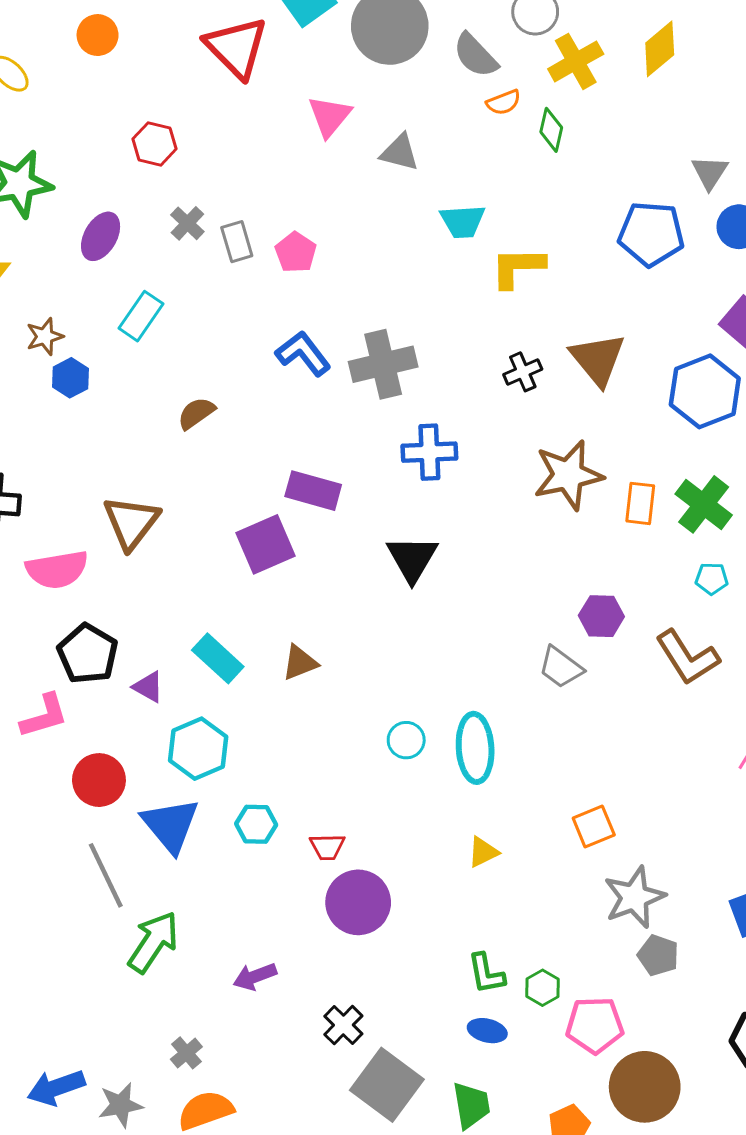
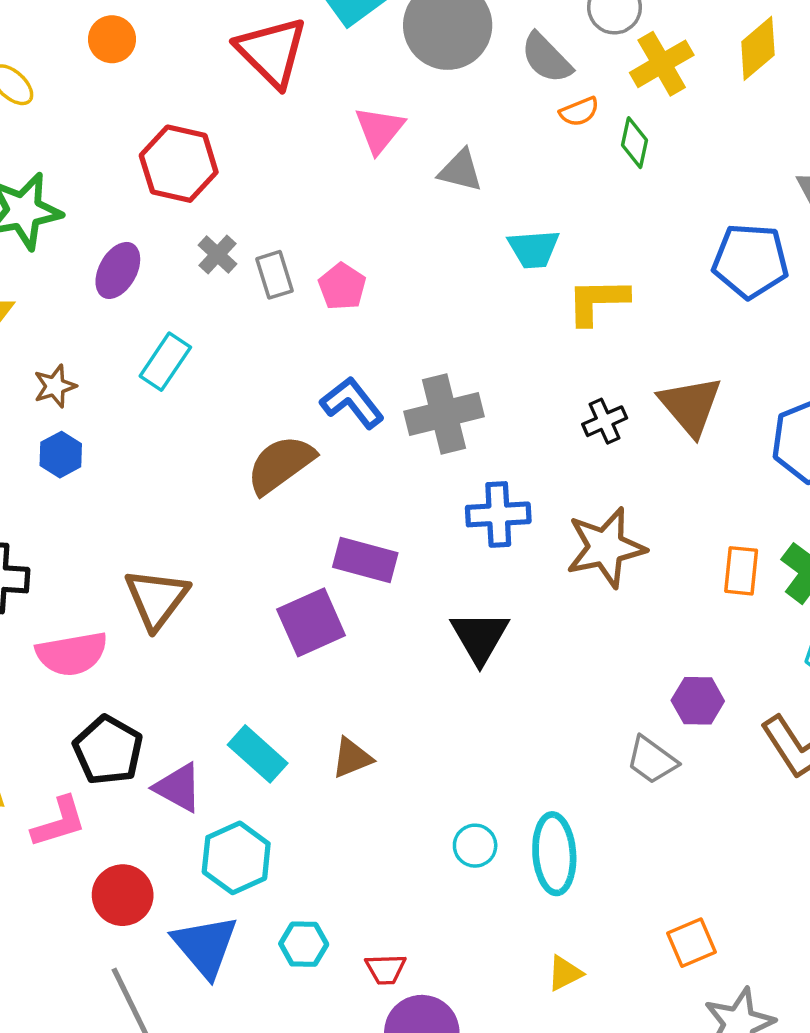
red hexagon: (154, 144) -> (179, 164), size x1.5
blue hexagon: (70, 378) -> (61, 455), moved
brown semicircle: (196, 413) -> (281, 464), moved, size x1.6
brown star: (568, 475) -> (606, 547), moved
purple triangle: (148, 687) -> (178, 787), size x1.4

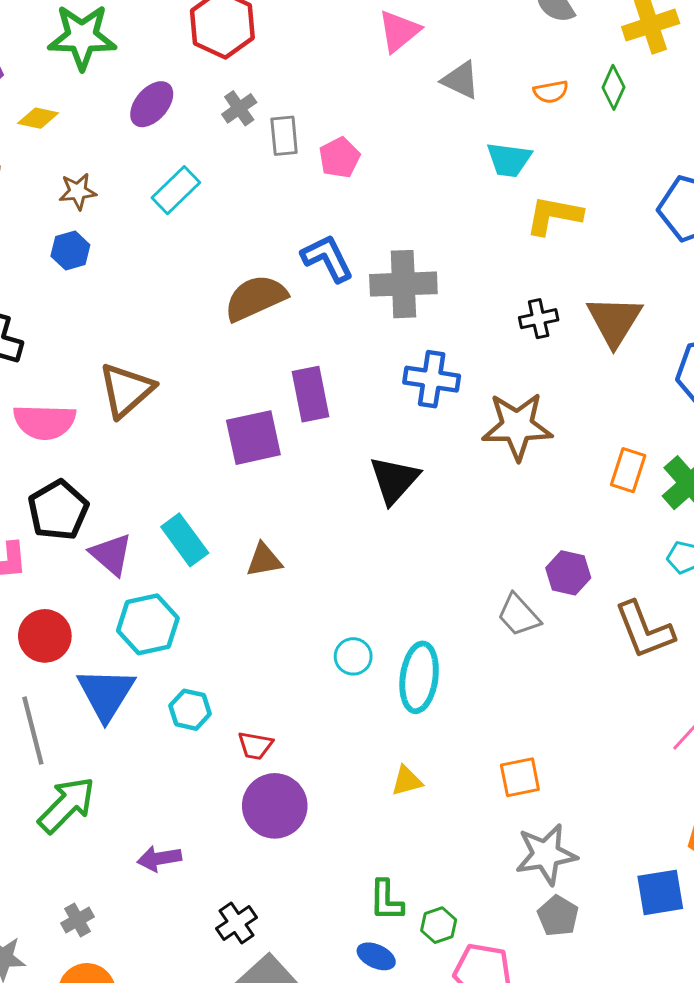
orange semicircle: (579, 112) -> (551, 92), moved
purple rectangle: (365, 560) -> (311, 394), turned 52

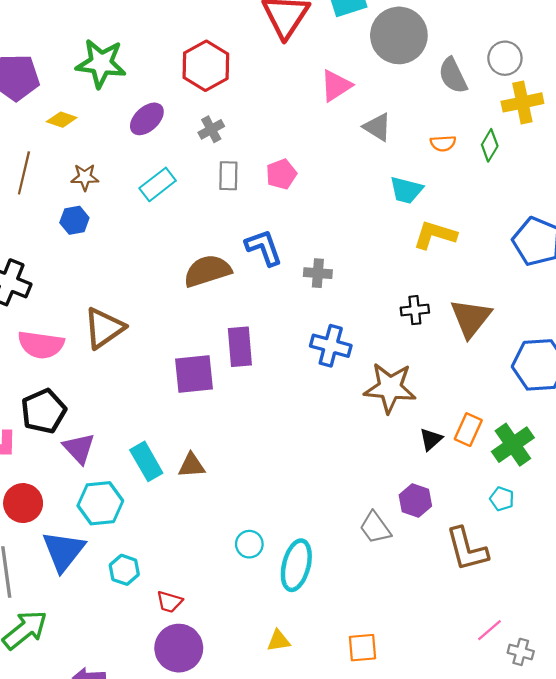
gray rectangle: (284, 136) -> (228, 176), moved
gray cross: (403, 284) -> (318, 273), size x0.6
black triangle: (394, 480) -> (431, 439), moved, size x0.6
cyan rectangle: (185, 540) -> (146, 461), moved

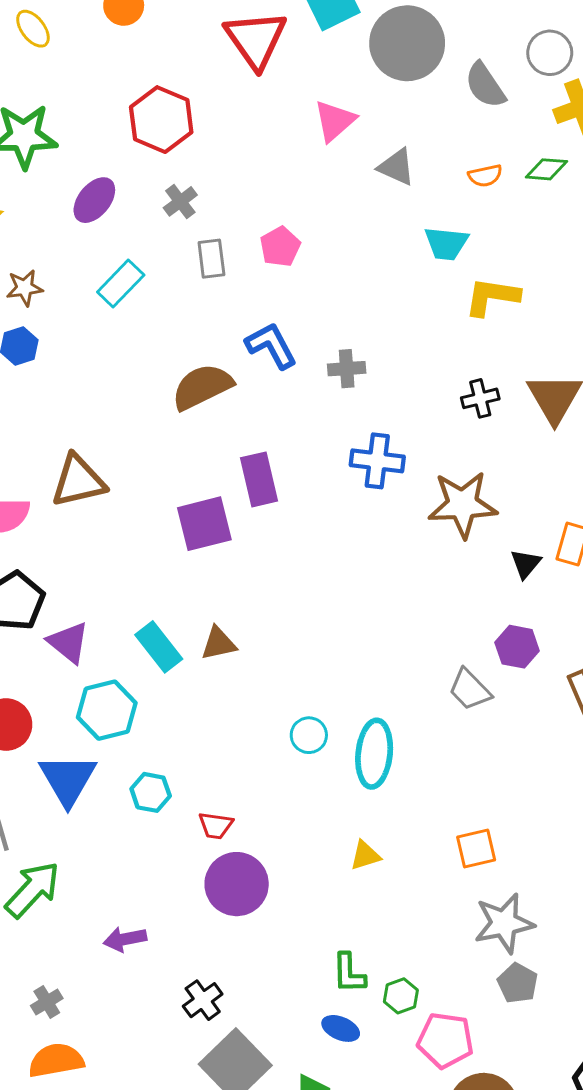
green diamond: (490, 145) -> (546, 169), turned 72
brown triangle: (104, 328) -> (78, 481), turned 30

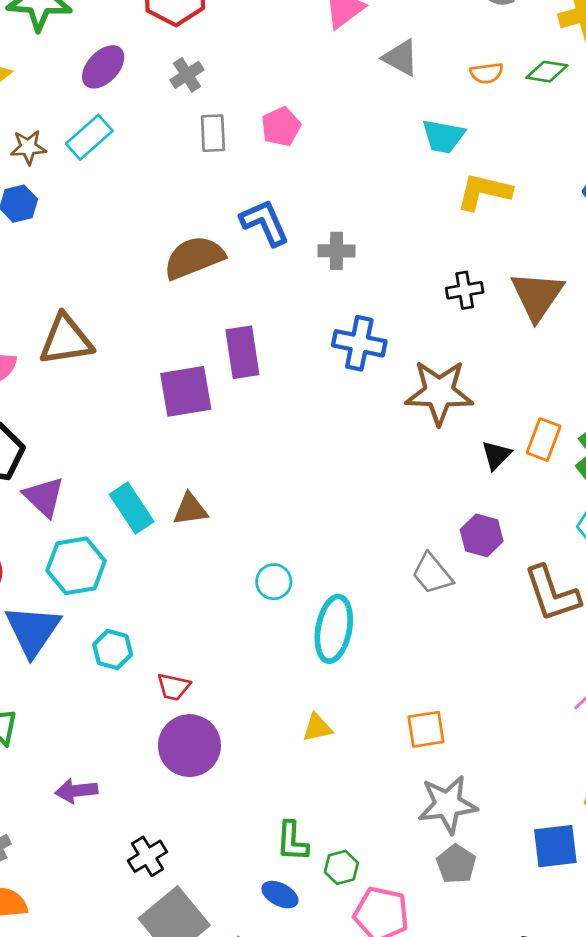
cyan rectangle: (121, 284) -> (89, 137), moved
cyan circle: (309, 735) -> (274, 582), moved

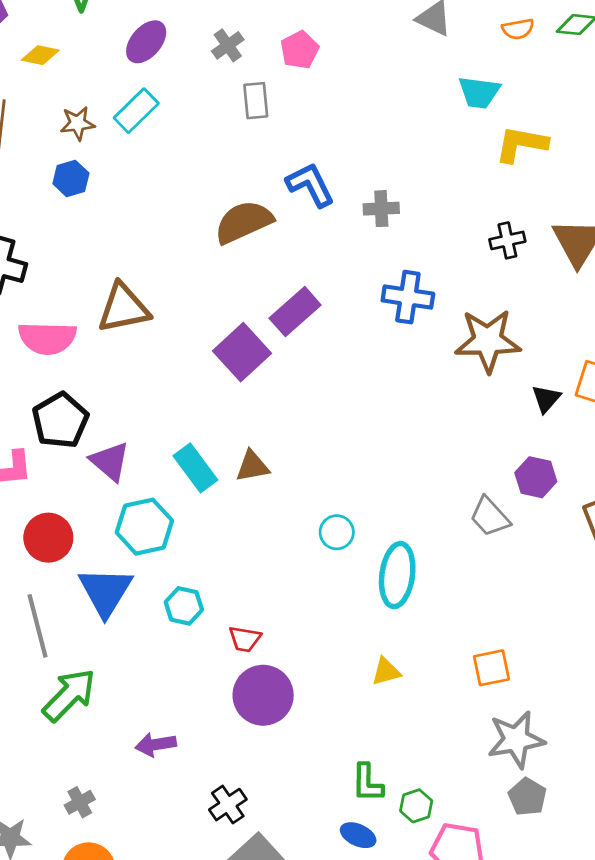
pink pentagon: (281, 127) -> (300, 50), moved
purple rectangle: (242, 352) -> (295, 312), turned 60
purple square: (186, 391) -> (242, 352), turned -30

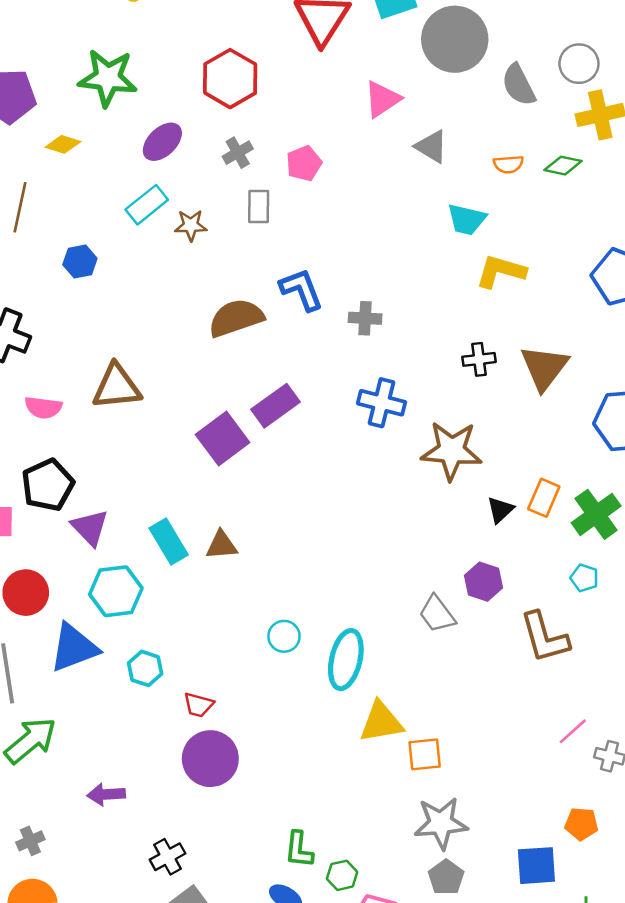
brown star: (77, 123) -> (191, 225), moved
pink semicircle: (47, 338) -> (43, 407), size x0.7
cyan circle: (337, 532) -> (284, 636), moved
blue triangle: (106, 591) -> (74, 648), turned 32
yellow triangle: (386, 672) -> (381, 722), moved, size x1.6

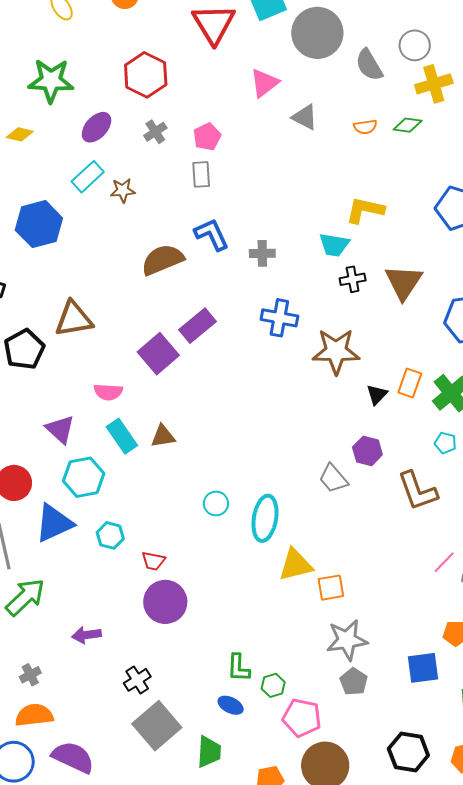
gray rectangle: (259, 206) -> (201, 174), moved
cyan trapezoid: (467, 219) -> (334, 245), moved
blue hexagon: (80, 262) -> (39, 224), size x1.8
pink semicircle: (43, 407) -> (108, 392), moved
black pentagon: (48, 485) -> (24, 349), moved

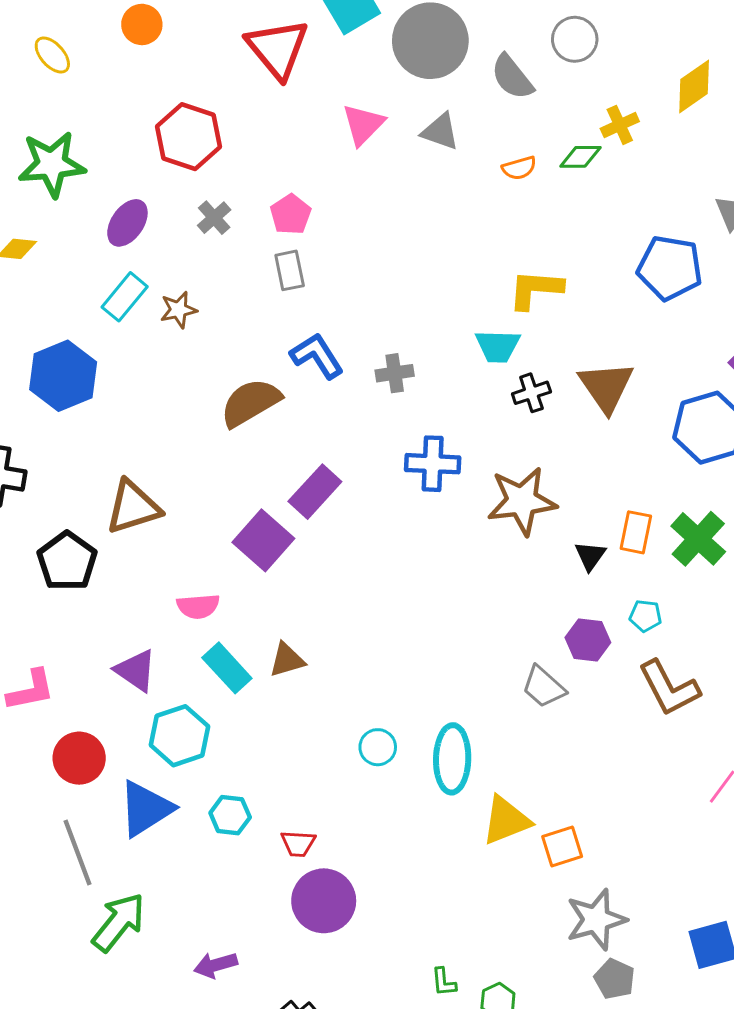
yellow cross: (434, 84) -> (620, 125), moved, size x0.7
gray triangle: (305, 117) -> (440, 132), moved
cyan pentagon: (445, 443) -> (645, 616), moved
green L-shape: (238, 668) -> (444, 982), size x0.7

